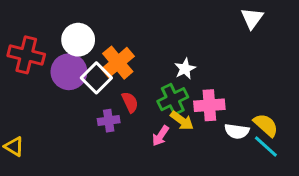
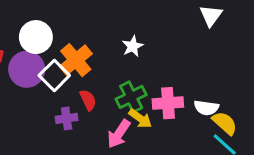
white star: (185, 69) -> (133, 46), moved
white semicircle: (237, 131) -> (206, 108), moved
pink arrow: (161, 136) -> (119, 134), size x1.4

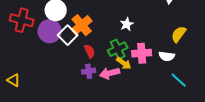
white star: (133, 46) -> (127, 24), moved
purple cross: (67, 118) -> (89, 71), moved
yellow semicircle: (225, 123) -> (179, 34), moved, turned -96
pink arrow: (119, 134) -> (110, 73), turned 42

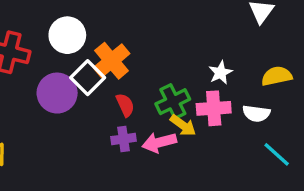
white star: (127, 24) -> (220, 73), moved
purple circle: (50, 31) -> (57, 93), moved
yellow semicircle: (179, 34) -> (277, 76), turned 42

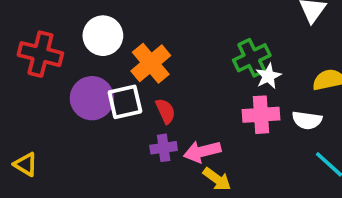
white square: (88, 78) -> (125, 102), moved, turned 32
green cross: (173, 102) -> (252, 58), moved
yellow arrow: (183, 125) -> (217, 179), moved

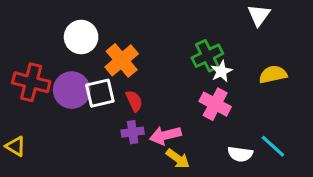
red cross: (40, 54) -> (31, 82), moved
pink cross: (261, 115) -> (215, 104), turned 32
white semicircle: (307, 120) -> (240, 154), moved

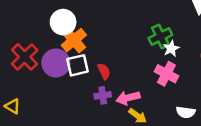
orange cross: (122, 60) -> (74, 40), moved
red cross: (31, 82) -> (25, 57), turned 32

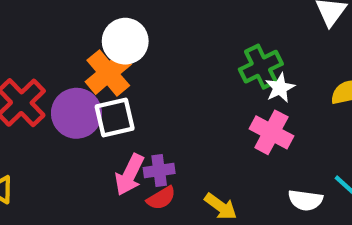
white circle: (63, 22) -> (125, 41), moved
red semicircle: (104, 71) -> (161, 198), moved, turned 84
pink arrow: (128, 98) -> (129, 175), moved, turned -50

